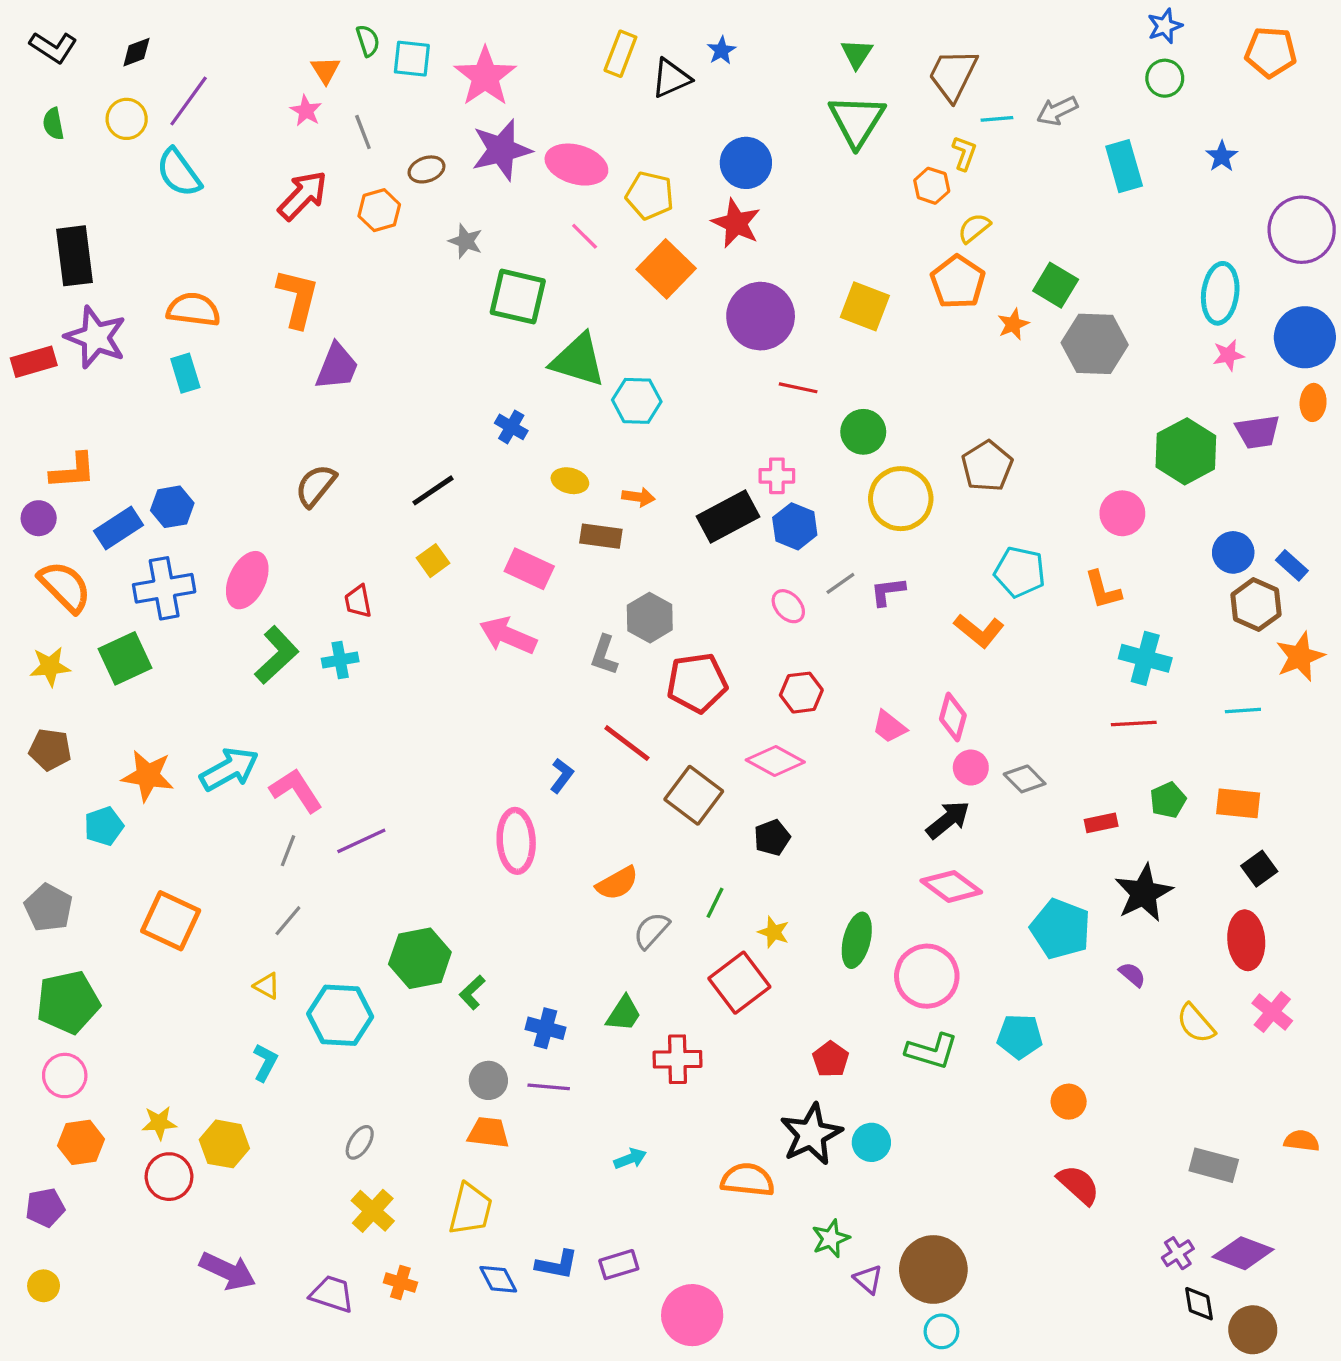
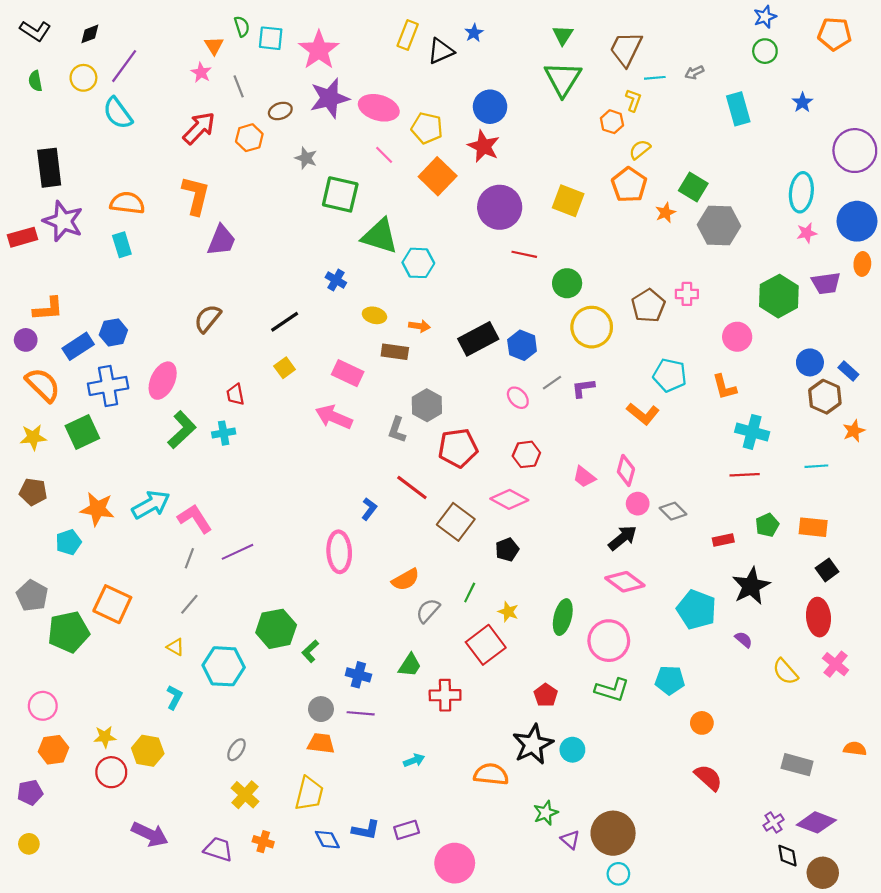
gray arrow: (1057, 111) -> (694, 72), size x0.7
pink cross: (777, 476) -> (687, 294), moved
orange star: (1300, 657) -> (854, 431), size x0.7
green pentagon: (68, 1002) -> (68, 632), moved

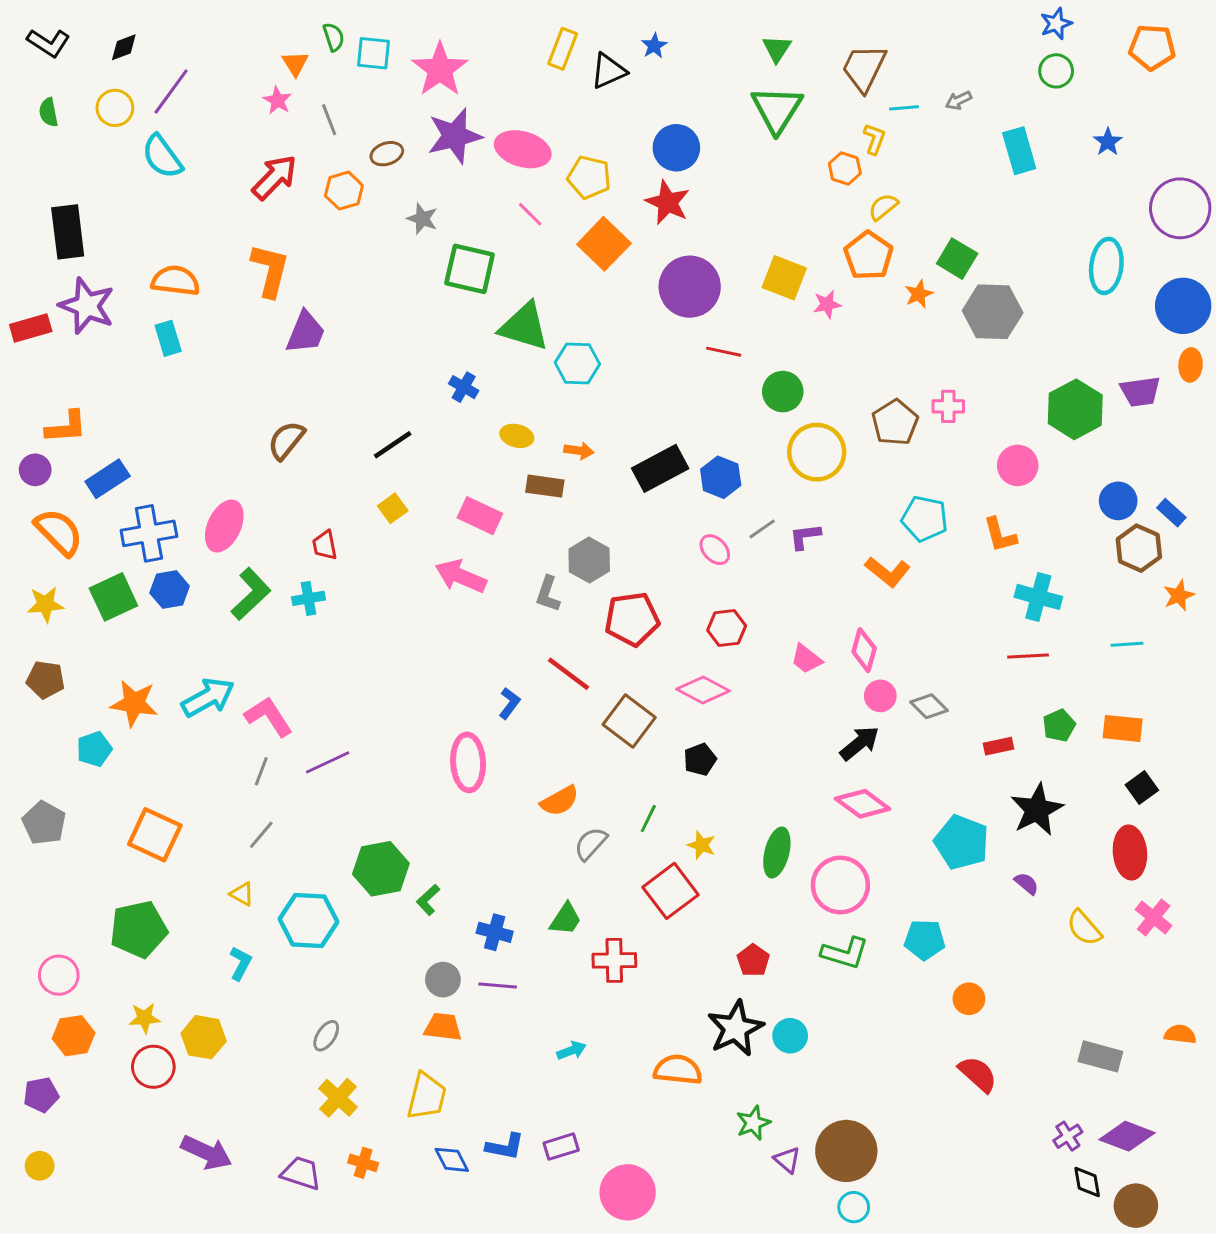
pink star: (807, 233) -> (827, 304), moved
blue hexagon: (113, 332) -> (170, 590), moved
green pentagon: (68, 632) -> (139, 929), moved

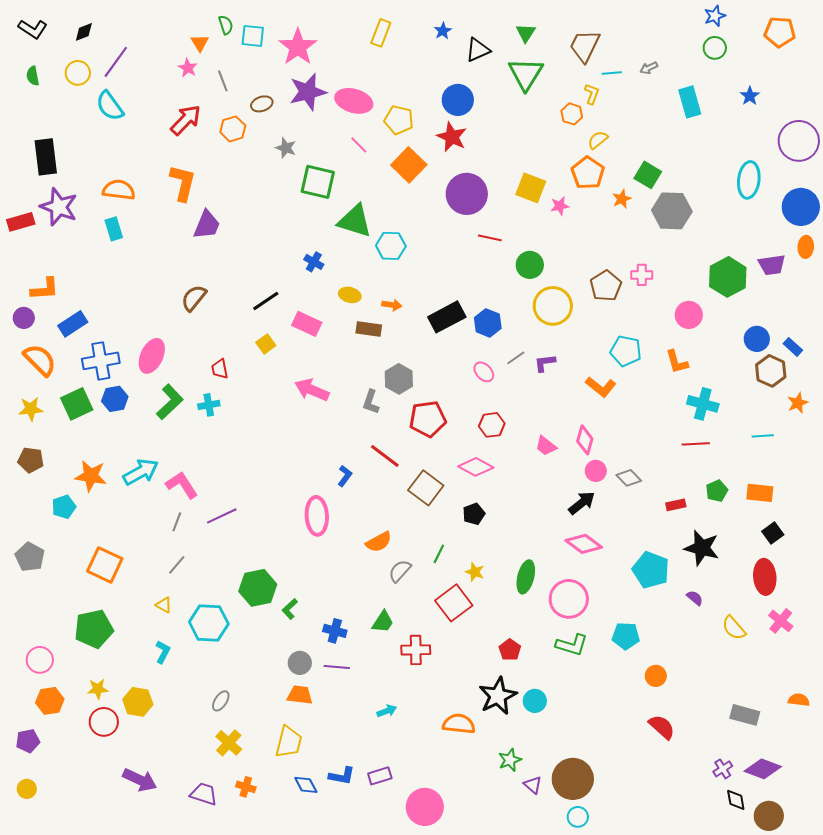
black triangle: (608, 71) -> (478, 50), moved
pink rectangle: (480, 516) -> (307, 324), moved
black star: (1037, 810) -> (702, 548), turned -30

